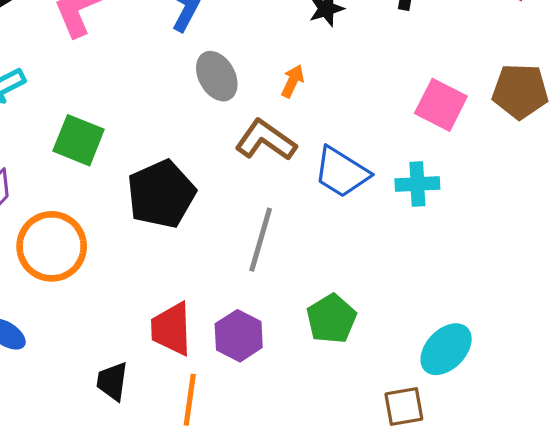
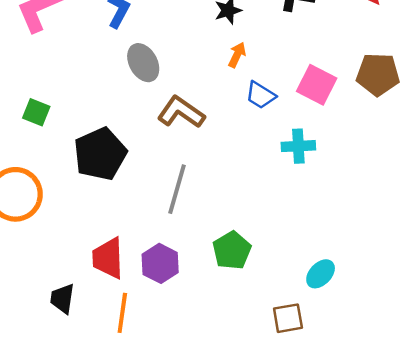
orange arrow: (293, 81) -> (237, 55), moved
green square: (79, 140) -> (36, 112), size x0.7
blue trapezoid: (342, 172) -> (261, 95), moved, size x0.7
cyan ellipse: (446, 349) -> (321, 274), size x0.7

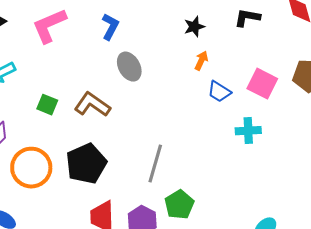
brown L-shape: (181, 112) -> (92, 105), moved
black pentagon: (100, 154) -> (86, 164), moved
green pentagon: (232, 250) -> (179, 205), moved

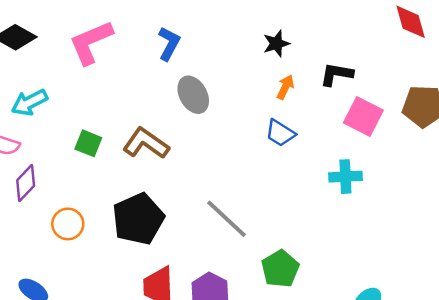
black L-shape: (247, 18) -> (337, 74), moved
blue trapezoid: (219, 92) -> (280, 133), moved
gray line: (155, 164) -> (226, 219), turned -63
orange circle: (31, 168) -> (68, 224), size x0.6
green pentagon: (179, 205) -> (280, 269), moved

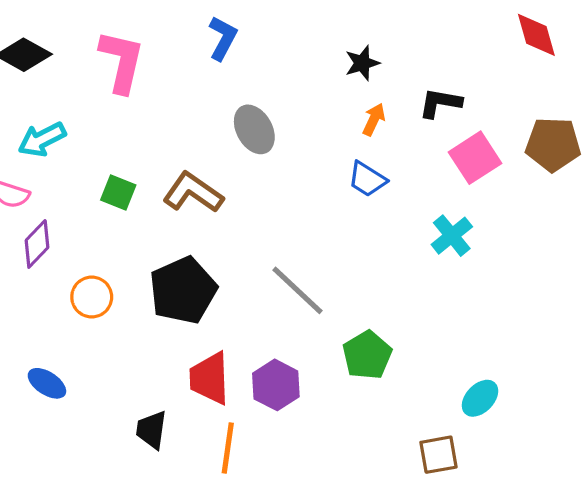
pink L-shape: (91, 42) -> (122, 61), turned 126
blue L-shape: (169, 44) -> (223, 38), moved
pink square: (363, 116) -> (475, 158), turned 30
cyan cross: (345, 177) -> (452, 236), turned -36

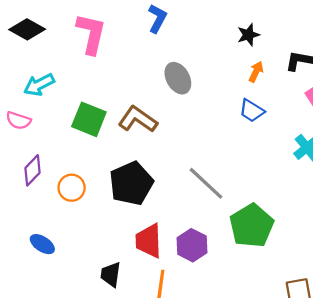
green square: (118, 192) -> (89, 119), size x1.5
purple diamond: (37, 244) -> (33, 170), moved
green pentagon: (367, 355) -> (252, 226), size x1.4

